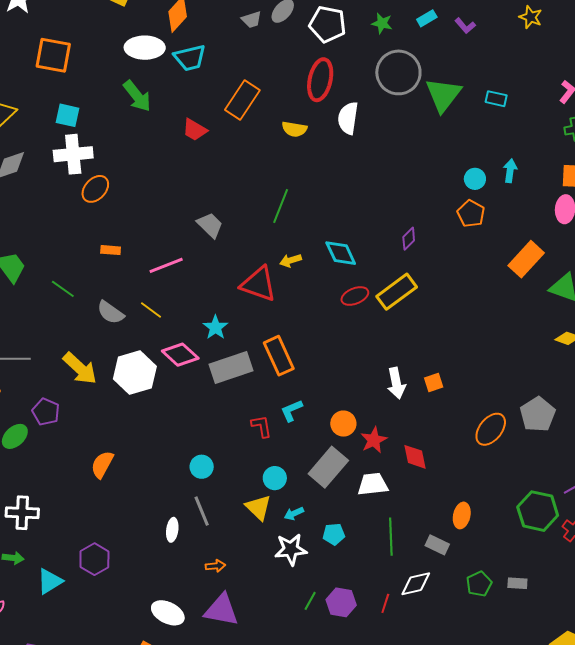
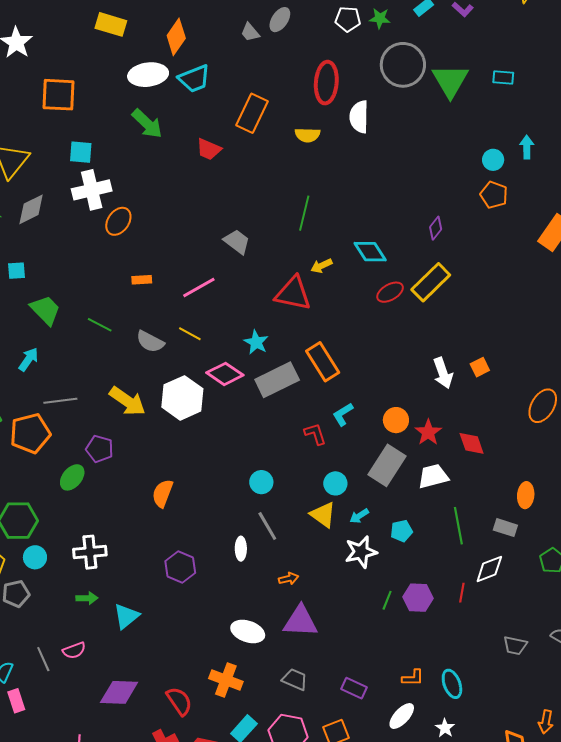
gray trapezoid: (252, 20) -> (250, 32), turned 75
white pentagon: (328, 24) -> (348, 19), moved, size x0.7
purple hexagon: (94, 559) -> (180, 567), moved

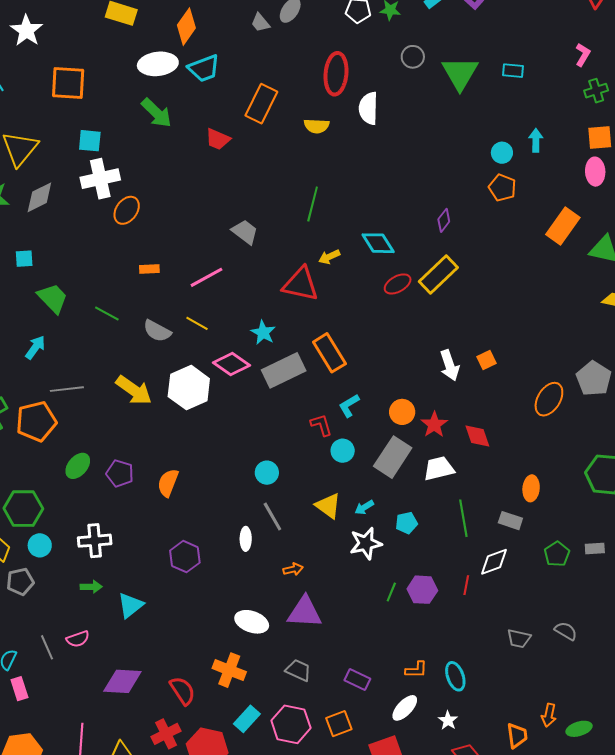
gray circle: (403, 65) -> (413, 57), size x0.5
purple pentagon: (100, 449) -> (120, 473), moved
cyan circle: (335, 483) -> (343, 451), moved

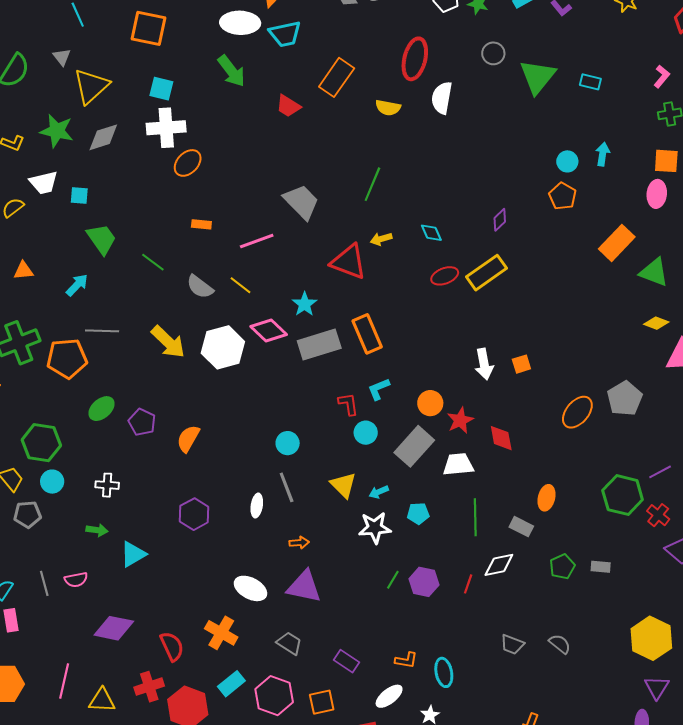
gray trapezoid: (245, 232) -> (301, 202), size x1.4
cyan diamond: (378, 243) -> (431, 233), size x0.7
white cross: (95, 541) -> (107, 485), size x0.7

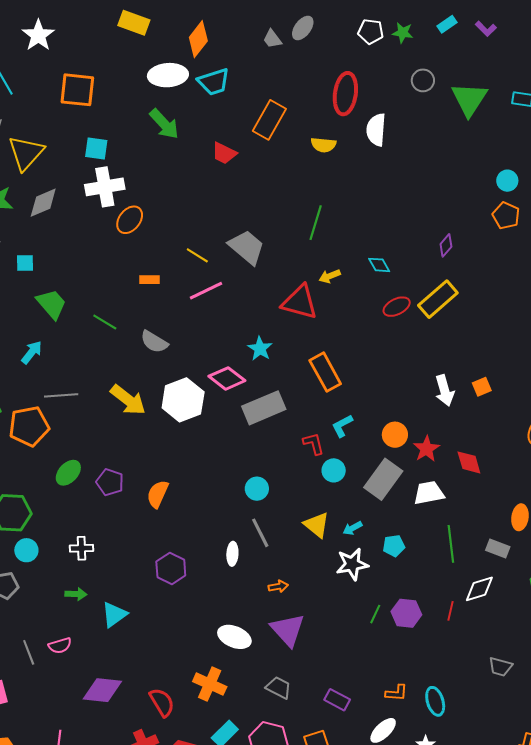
yellow line: (241, 285) -> (197, 255), moved
gray rectangle: (319, 344) -> (264, 408), moved
purple triangle: (304, 587) -> (288, 630), turned 42

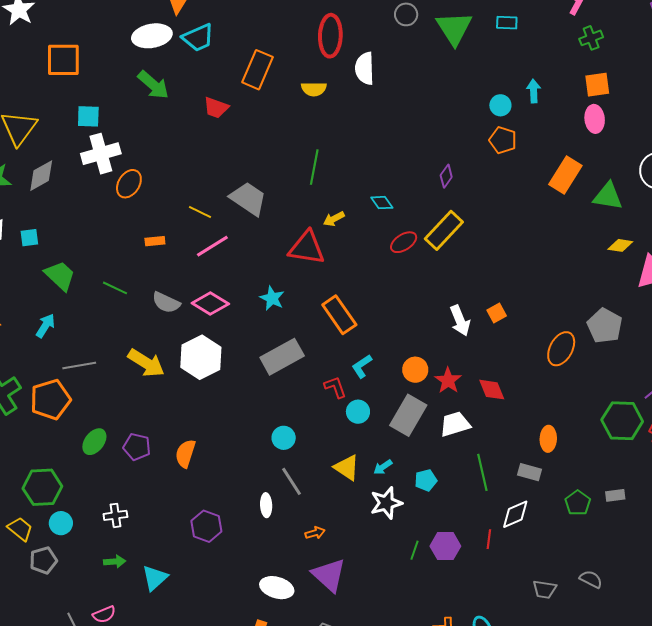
pink diamond: (227, 378) -> (210, 303), moved

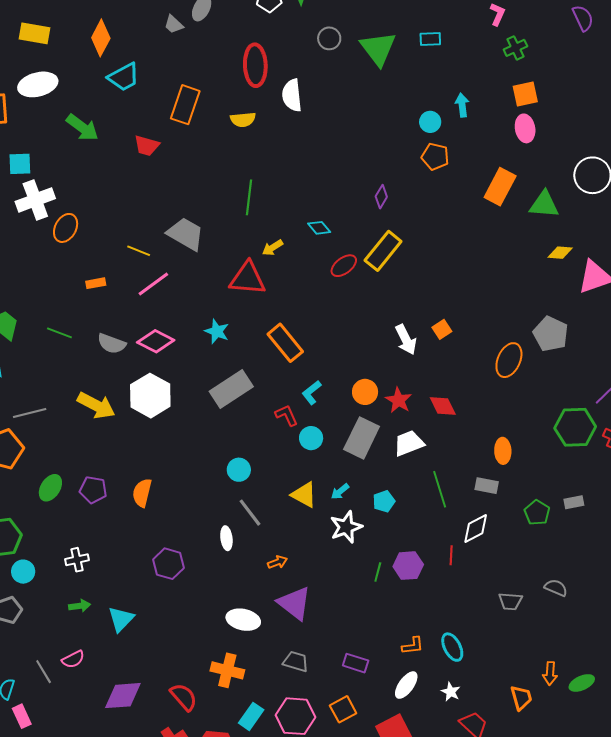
white ellipse: (152, 36) -> (38, 84), moved

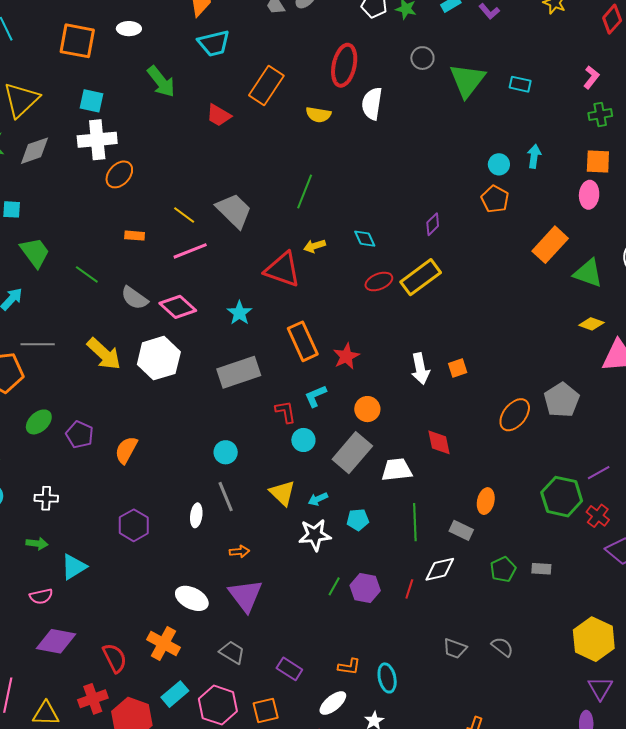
white ellipse: (38, 84) -> (129, 29), size x0.6
red star: (399, 400) -> (346, 356), moved
pink semicircle: (73, 659) -> (41, 596), moved

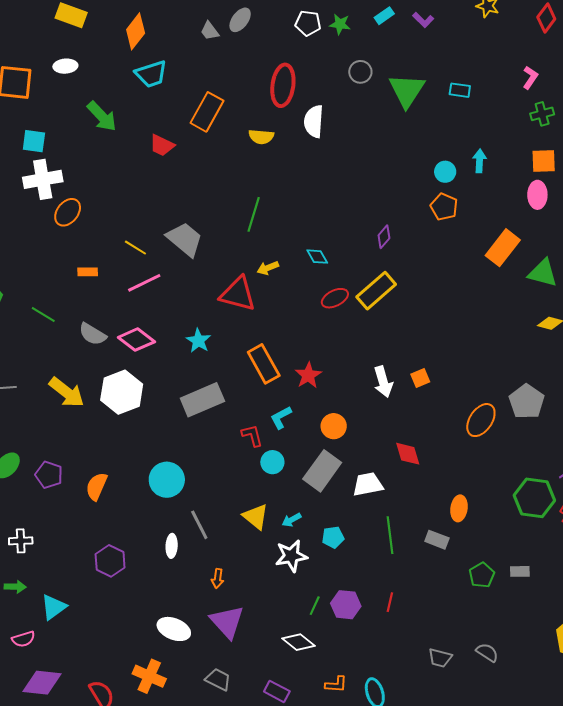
cyan circle: (226, 452) -> (167, 480), moved, size x1.5
orange arrow: (239, 551) -> (218, 578), turned 108
white diamond: (440, 569) -> (298, 642), moved, turned 56

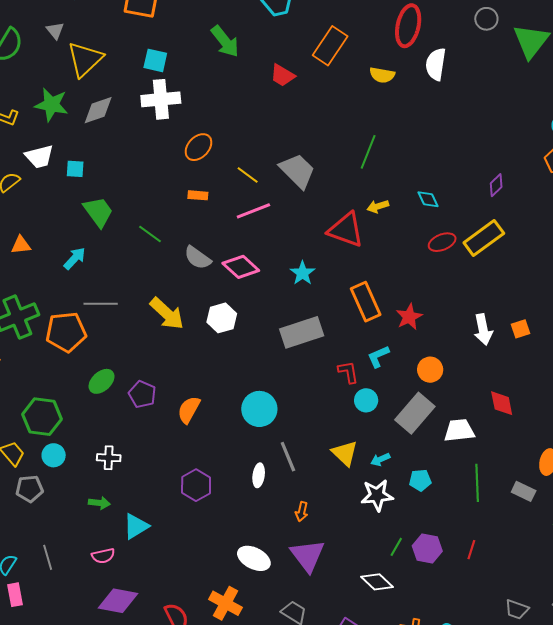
orange ellipse: (68, 212) -> (198, 147), moved
white hexagon: (122, 392) -> (222, 318), size x0.7

